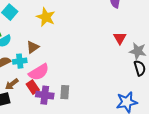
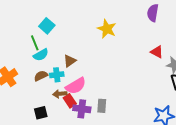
yellow star: (46, 17) -> (107, 29), moved
red triangle: (120, 38) -> (157, 52), turned -32
brown arrow: (12, 84) -> (60, 94), moved, turned 32

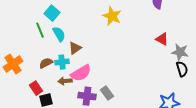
cyan semicircle: (41, 55) -> (59, 34), moved, turned -91
red rectangle: (70, 101) -> (36, 88), moved
gray rectangle: (102, 106) -> (107, 93), turned -40

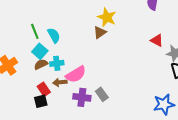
cyan square: (52, 13) -> (40, 51), moved
brown triangle: (75, 48) -> (100, 32), moved
red rectangle: (36, 88) -> (44, 89), moved

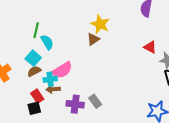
green line: (35, 31) -> (36, 30), moved, turned 35
cyan cross: (57, 63) -> (50, 79), moved
pink semicircle: (76, 74) -> (62, 70), moved

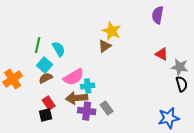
green line: (36, 30) -> (38, 45), moved
cyan cross: (50, 79) -> (88, 86), moved
brown arrow: (53, 89) -> (77, 98), moved, size x1.5

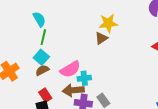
yellow star: (112, 31) -> (108, 23), turned -30
green line: (38, 45) -> (43, 37), moved
cyan semicircle: (59, 49) -> (39, 19), moved

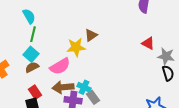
yellow star: (108, 23) -> (76, 47), moved
cyan cross: (84, 78) -> (84, 87), moved, turned 32

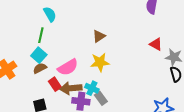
cyan semicircle: (29, 16) -> (50, 14), moved
yellow star: (76, 47) -> (100, 62), moved
red rectangle: (35, 92) -> (55, 84), moved

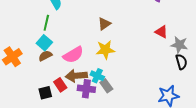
red rectangle: (55, 84) -> (60, 85), moved

